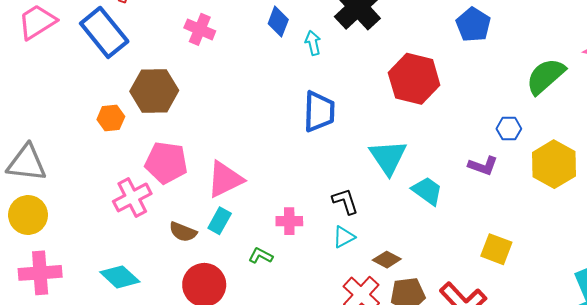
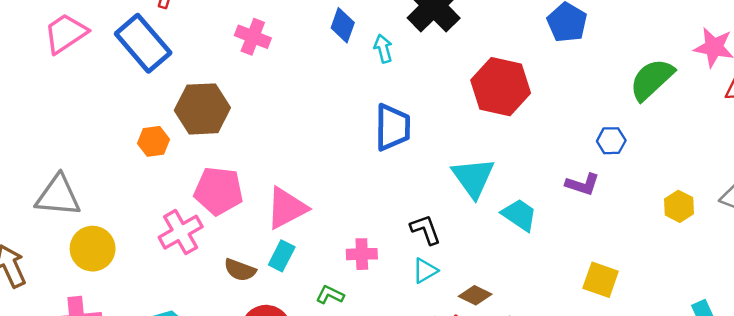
yellow hexagon: (554, 164) -> (679, 206), moved, size x0.6
yellow circle: (28, 215) -> (93, 249), moved

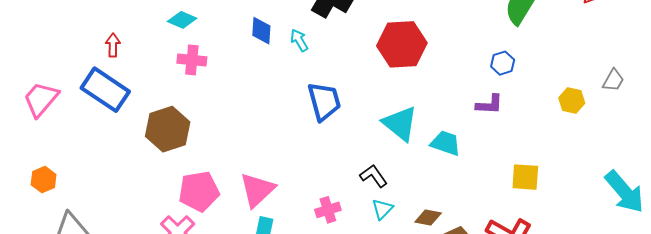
orange hexagon: (153, 141) -> (44, 180), moved

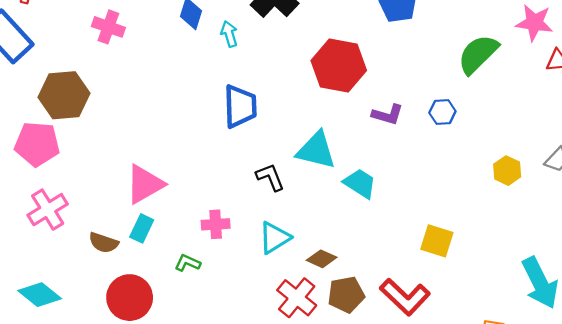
purple L-shape: (489, 104) -> (388, 115), moved
cyan triangle: (400, 124) -> (316, 150), turned -39
black L-shape: (374, 176) -> (270, 177), moved
pink pentagon: (199, 191) -> (37, 144), moved
cyan triangle: (382, 209) -> (275, 238), size x1.4

